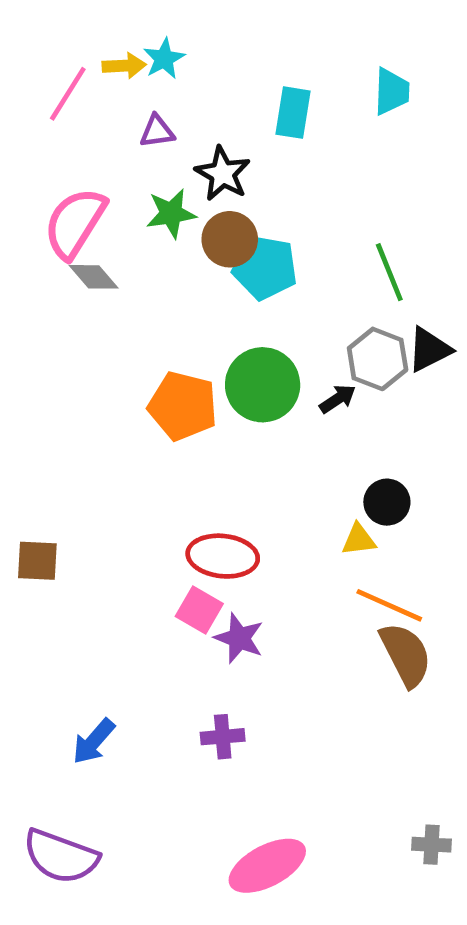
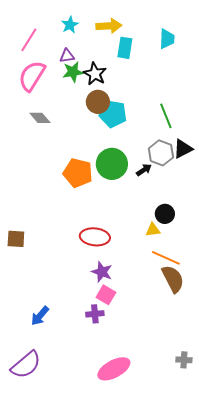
yellow arrow: (124, 66) -> (109, 26), moved, size x1.4
green star: (171, 213) -> (73, 72), moved
pink semicircle: (75, 223) -> (32, 76), moved
pink square: (199, 610) -> (106, 295), moved
purple semicircle: (61, 856) -> (26, 365), turned -60

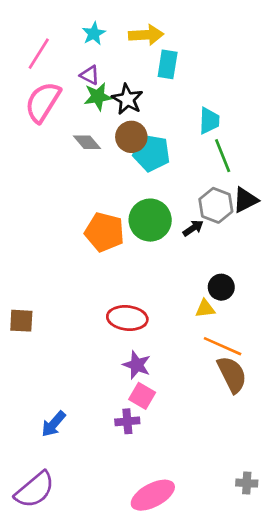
cyan trapezoid: (167, 39) -> (209, 121), moved
purple triangle: (67, 56) -> (90, 75), turned 35
gray diamond: (40, 118) -> (87, 142), moved

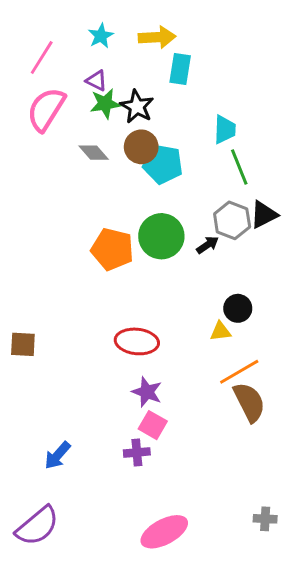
orange line: (223, 346) -> (239, 372), turned -54

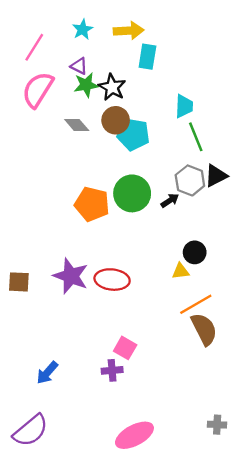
purple star: (147, 392) -> (71, 276), moved, size x1.4

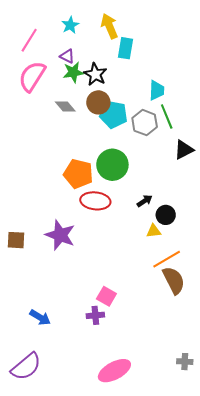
yellow arrow: (129, 31) -> (109, 26), turned -110
gray hexagon: (190, 180) -> (145, 123), moved
black arrow: (170, 200) -> (145, 201), moved
red ellipse: (112, 280) -> (95, 201), moved
blue arrow: (47, 373) -> (40, 317), turned -100

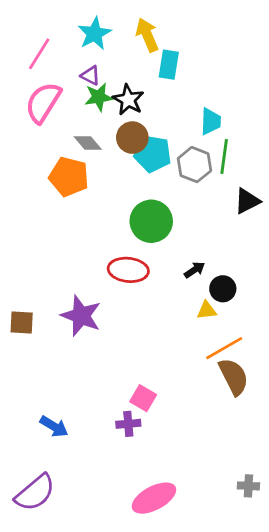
cyan star: (70, 25) -> (95, 34), size x1.4
green line: (167, 117) -> (224, 156), turned 30
orange pentagon: (78, 174) -> (69, 177), moved

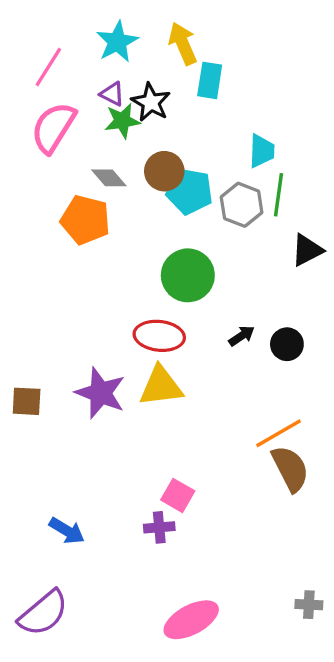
black star: (128, 100) -> (151, 102), moved
black circle: (223, 289) -> (287, 344), moved
yellow triangle: (207, 310) -> (161, 386), moved, size x1.8

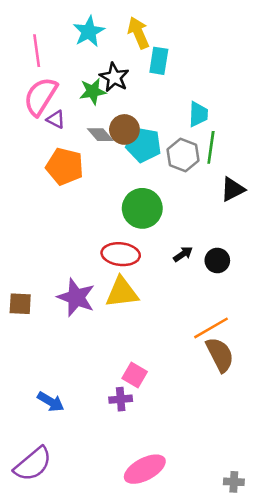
pink line: (48, 67) -> (37, 51), turned -40
purple triangle: (112, 94) -> (56, 119), moved
gray diamond: (109, 178) -> (100, 135), moved
gray cross: (309, 605) -> (234, 482), moved

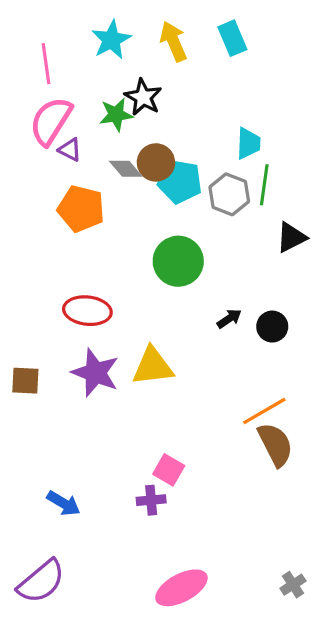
cyan rectangle: (159, 61) -> (232, 38), moved, turned -32
red ellipse: (121, 254) -> (87, 311), moved
gray cross: (234, 482) -> (293, 585), moved, turned -36

